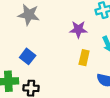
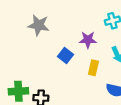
blue square: (28, 56) -> (65, 55), moved

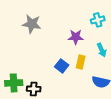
blue square: (65, 55) -> (62, 66), moved

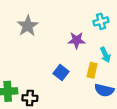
gray star: (32, 24) -> (28, 26), turned 30
yellow rectangle: (81, 62) -> (92, 70), moved

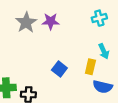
purple star: (77, 40) -> (51, 21), moved

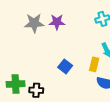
gray star: (26, 22) -> (34, 23), turned 30

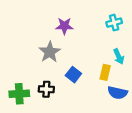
gray star: (34, 23) -> (50, 52), moved, turned -30
black cross: (36, 90) -> (46, 89), moved

